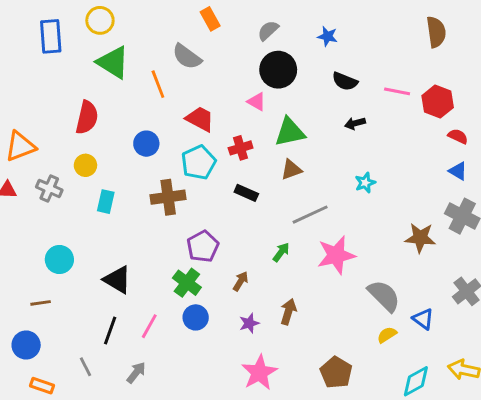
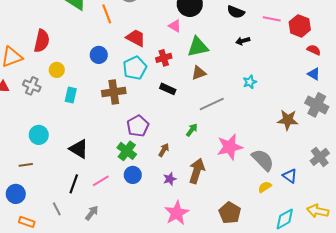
red semicircle: (87, 117) -> (42, 41), moved
pink star: (336, 255) -> (230, 147), moved
brown arrow: (288, 312) -> (197, 171), size x1.4
pink line: (149, 326) -> (101, 181), turned 30

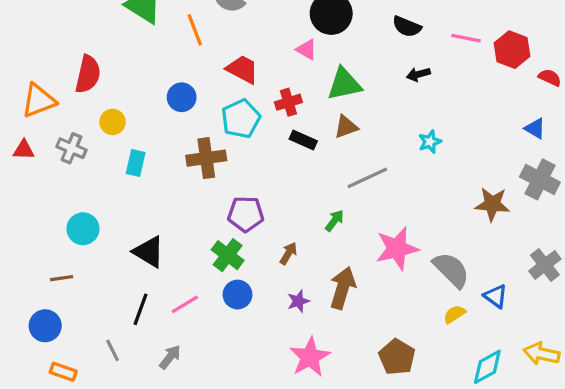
red semicircle: (314, 50) -> (550, 78), moved
black rectangle: (168, 89) -> (303, 140), moved
purple pentagon: (138, 126) -> (246, 214), turned 30

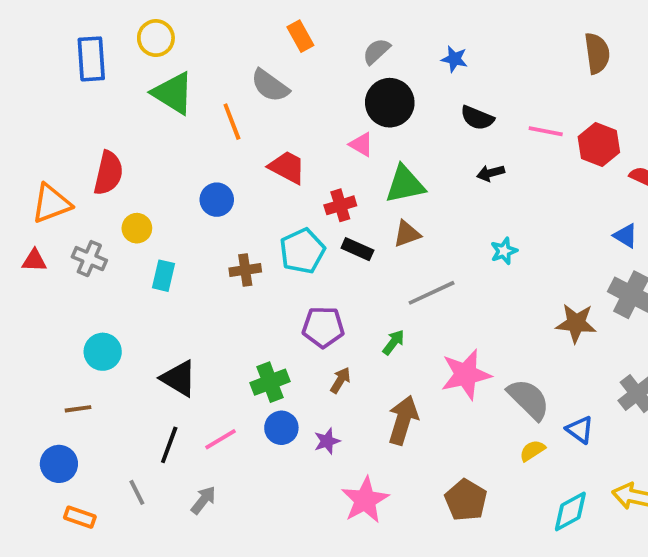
cyan pentagon: (241, 119) -> (302, 251), moved
brown cross: (206, 158) -> (245, 270), size x0.7
purple pentagon: (246, 214) -> (323, 327), moved
green cross: (228, 255) -> (270, 382), turned 32
purple star: (298, 301) -> (327, 441), moved

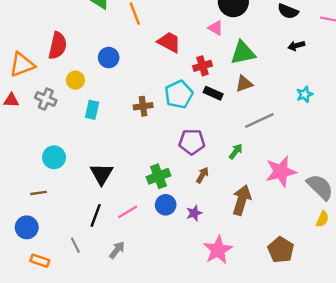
blue circle: (217, 200) -> (109, 58), moved
black triangle: (179, 378) -> (102, 174), turned 30
yellow semicircle: (532, 451) -> (322, 219), turned 147

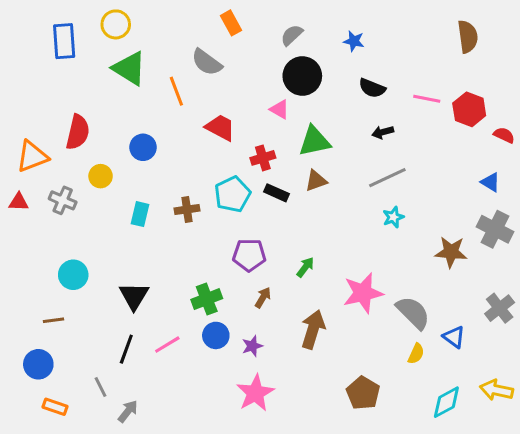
cyan star: (305, 94) -> (393, 217), moved
cyan rectangle: (92, 110) -> (140, 214), moved
gray line: (259, 120) -> (387, 178), moved
gray arrow: (117, 250) -> (128, 411), moved
pink star: (218, 250) -> (255, 393), moved

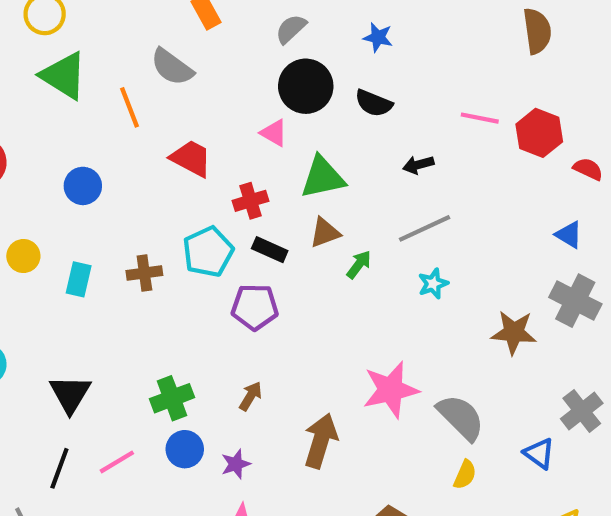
black semicircle: (372, 88) -> (374, 103), moved
yellow circle: (101, 176) -> (23, 256), moved
purple pentagon: (249, 255) -> (255, 307), moved
green arrow: (305, 267) -> (359, 264), moved
blue triangle: (454, 337) -> (539, 453), moved

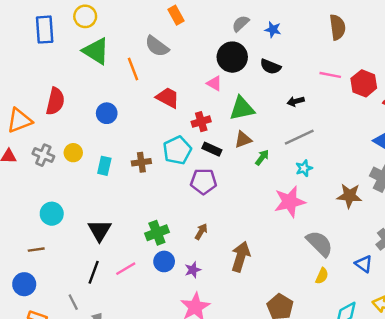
gray semicircle: (291, 29) -> (241, 24), moved
brown semicircle: (537, 31) -> (337, 27), moved
pink star: (391, 390) -> (290, 202), moved

